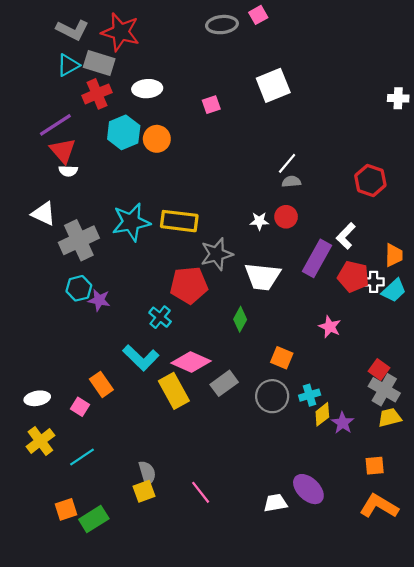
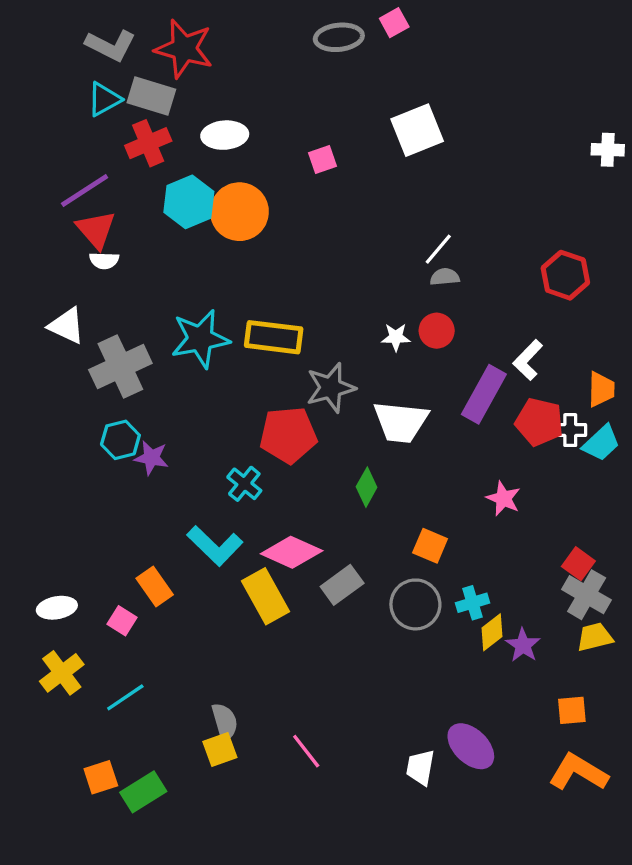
orange circle: (157, 139) -> (239, 212), size x1.4
white trapezoid: (275, 503) -> (420, 767), turned -70

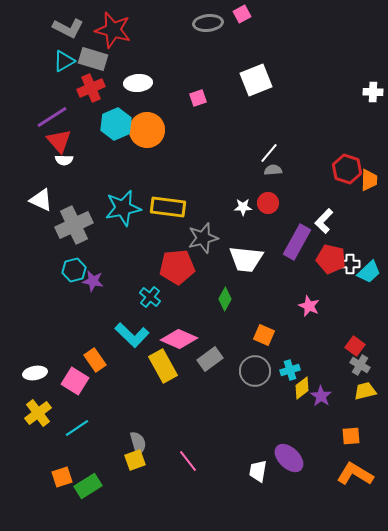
orange trapezoid: (601, 389) -> (369, 180), moved
gray cross: (587, 595) -> (360, 365), size x0.7
pink square: (122, 621) -> (75, 381), size x1.5

